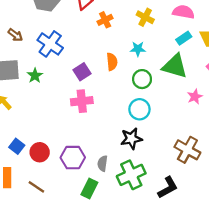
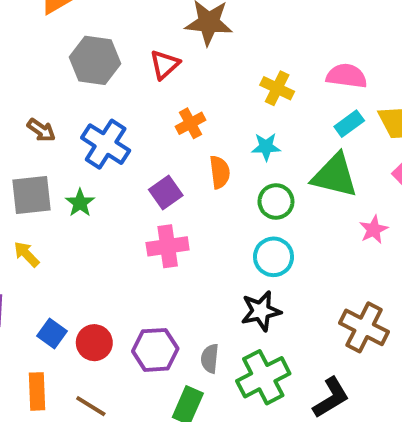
orange cross: (105, 20) -> (190, 123), moved

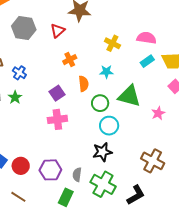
blue cross: (106, 144) -> (19, 73), moved, size x0.6
green triangle: (335, 176) -> (129, 96), moved
green circle: (276, 201) -> (100, 103), moved
green cross: (263, 377) -> (103, 184), turned -35

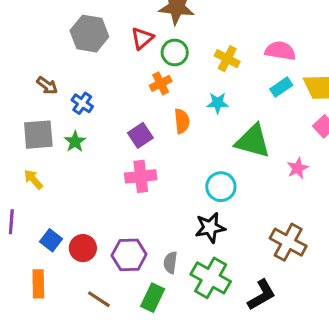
green circle: (100, 103) -> (175, 52), moved
brown line: (18, 197) -> (99, 299), moved

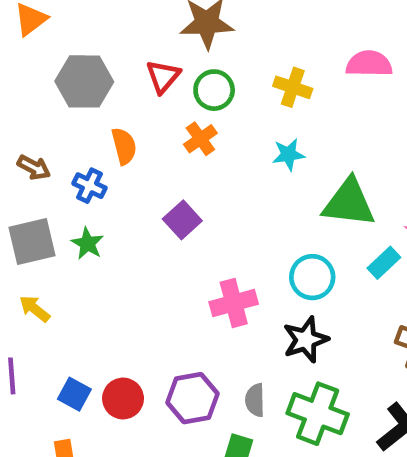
cyan rectangle: (281, 87) -> (384, 263), moved
orange semicircle: (182, 121) -> (124, 146), moved
pink cross: (141, 176) -> (234, 303), moved

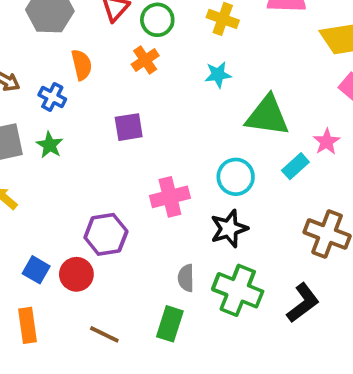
purple square: (182, 220) -> (129, 127), turned 32
purple hexagon: (192, 398) -> (106, 234), moved

